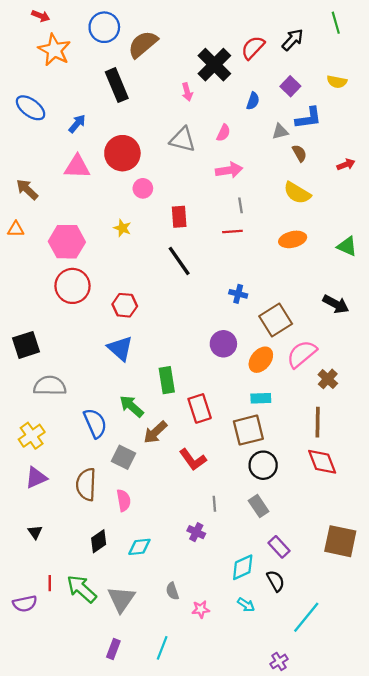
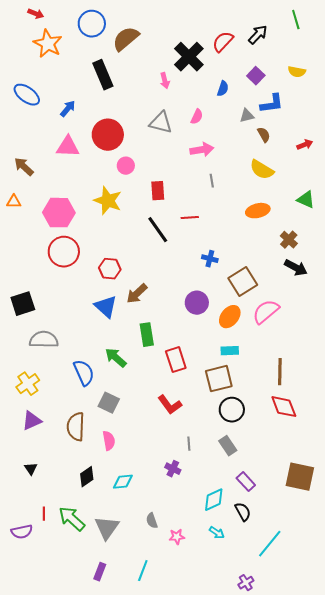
yellow star: (122, 228) -> (108, 201), size x1.8
red line: (232, 231) -> (190, 218), moved
green triangle: (347, 246) -> (306, 200), moved
brown cross: (328, 379) -> (289, 240), moved
brown arrow: (155, 432) -> (137, 294), moved

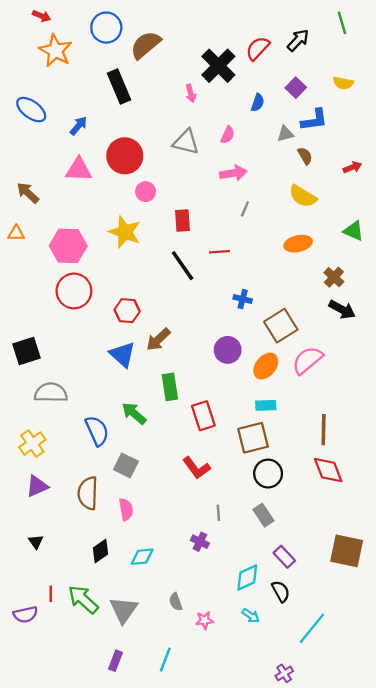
gray line: (212, 181) -> (245, 209), turned 32

